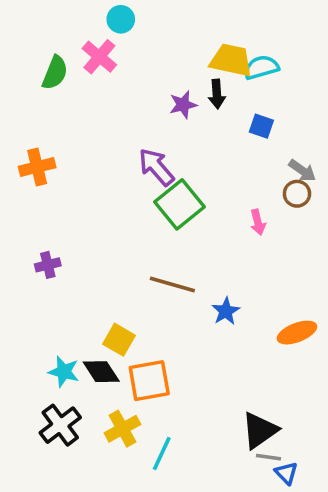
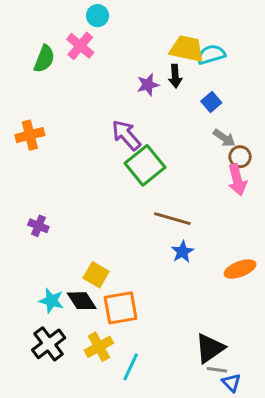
blue square: (261, 126) -> (211, 102), turned 30
gray arrow: (302, 171) -> (224, 138), moved
pink arrow: (258, 222) -> (237, 180), moved, size x1.5
purple cross: (48, 265) -> (38, 226), moved, turned 36
brown line: (172, 284) -> (172, 219), moved

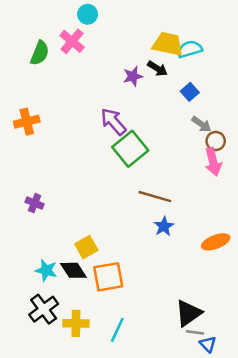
black arrow: (175, 76) -> (157, 69), turned -54
yellow square: (96, 275) -> (86, 247), turned 30
yellow cross: (99, 347) -> (76, 323), moved, turned 30

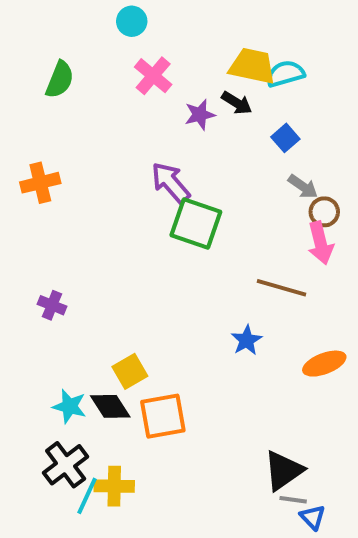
pink cross: (72, 41) -> (153, 76), moved
green square: (130, 149) -> (196, 224), turned -32
brown line: (155, 197) -> (282, 288), moved
cyan line: (117, 330) -> (87, 496), moved

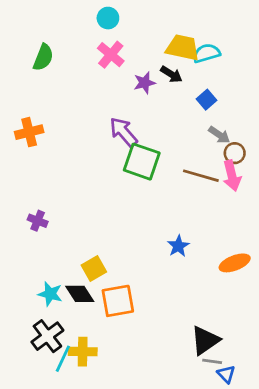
cyan circle: (132, 21) -> (108, 18), moved
brown line: (282, 288) -> (201, 176), moved

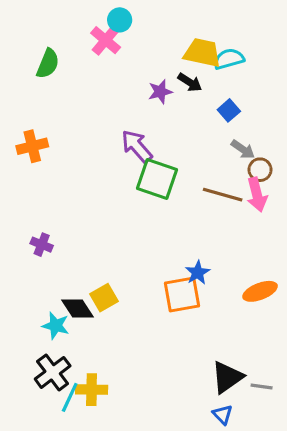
pink cross: (111, 55) -> (106, 40), moved
black diamond: (80, 294) -> (78, 309), moved
orange square: (118, 301) -> (182, 294), moved
gray line: (212, 361) -> (262, 386), moved
blue triangle: (226, 374) -> (223, 415), moved

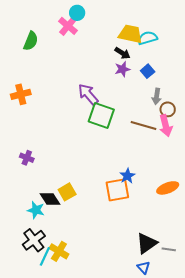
purple star: (160, 92) -> (122, 69), moved
gray arrow: (243, 149) -> (157, 96), turned 63
yellow cross: (92, 390) -> (59, 251), turned 30

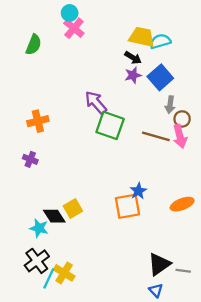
cyan circle: (77, 13) -> (70, 13), moved
blue square: (148, 71) -> (160, 77), size x1.6
orange cross: (21, 94) -> (38, 121), moved
purple cross: (27, 158) -> (30, 159), moved

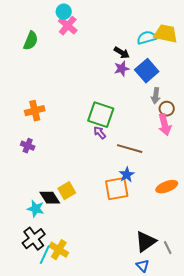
yellow trapezoid: (142, 37) -> (166, 34), moved
purple arrow: (96, 103) -> (100, 133), moved, size x0.6
brown line: (156, 136) -> (130, 149), moved
gray line: (183, 271) -> (168, 248), turned 56

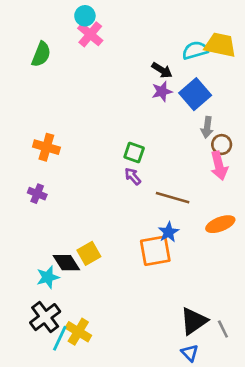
orange cross: (35, 111) -> (46, 147), turned 30
green square: (101, 115) -> (134, 152), size x0.6
orange ellipse: (167, 187) -> (220, 224), moved
cyan star: (36, 209) -> (48, 277), turned -30

